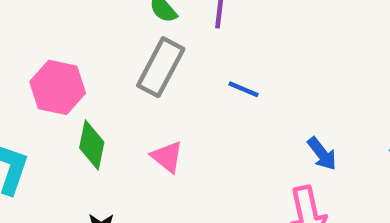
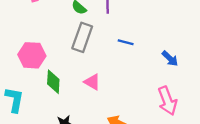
blue arrow: (322, 154) -> (170, 59), moved

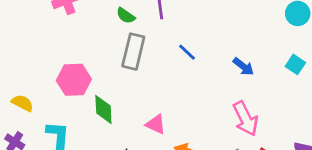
blue line: (126, 42) -> (187, 52), turned 35
pink triangle: (92, 82) -> (156, 124), moved

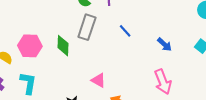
pink hexagon: (74, 80) -> (30, 46), moved
green diamond: (103, 109) -> (63, 46), moved

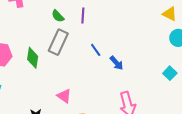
blue arrow: (164, 44) -> (117, 63), moved

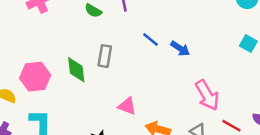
gray rectangle: (58, 42) -> (105, 56), moved, size x0.7

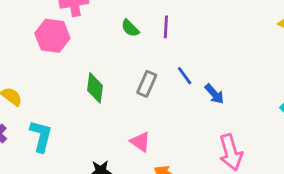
gray rectangle: (105, 56) -> (147, 84), moved
pink hexagon: (35, 77) -> (52, 36), moved

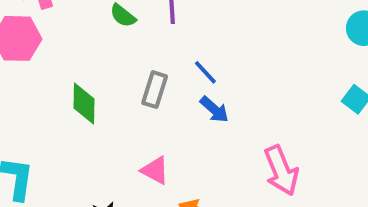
blue arrow: (214, 94) -> (214, 109), moved

